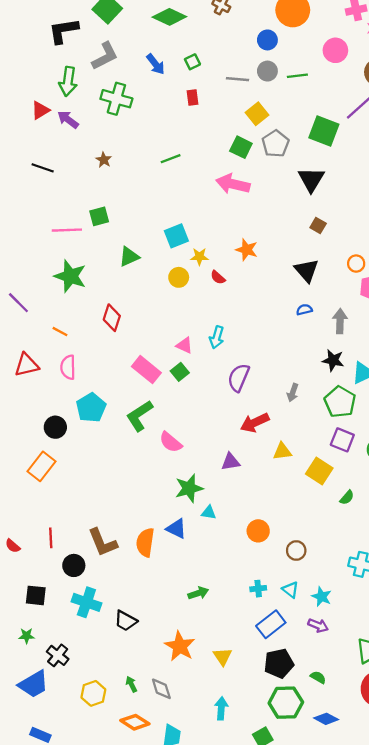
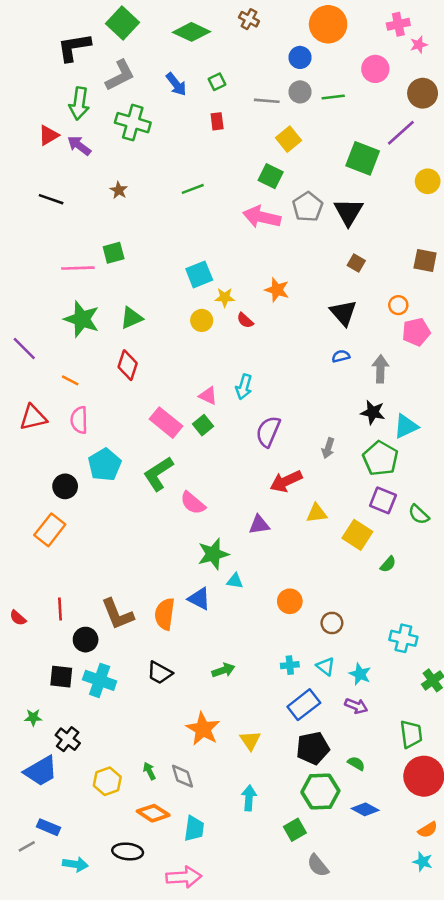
gray pentagon: (275, 144) -> (308, 207), moved
green triangle: (129, 257) -> (131, 318), moved
black square: (36, 595) -> (61, 677), moved
black trapezoid: (126, 621) -> (160, 673), moved

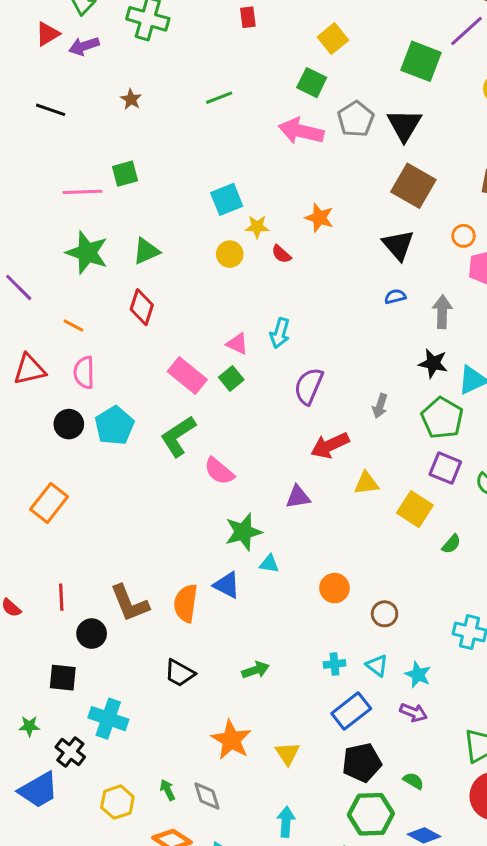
purple arrow: (79, 146) -> (84, 46), turned -55
brown square: (356, 263) -> (413, 186), size x2.0
black circle: (65, 486) -> (69, 424), moved
cyan cross: (100, 680) -> (108, 719), moved

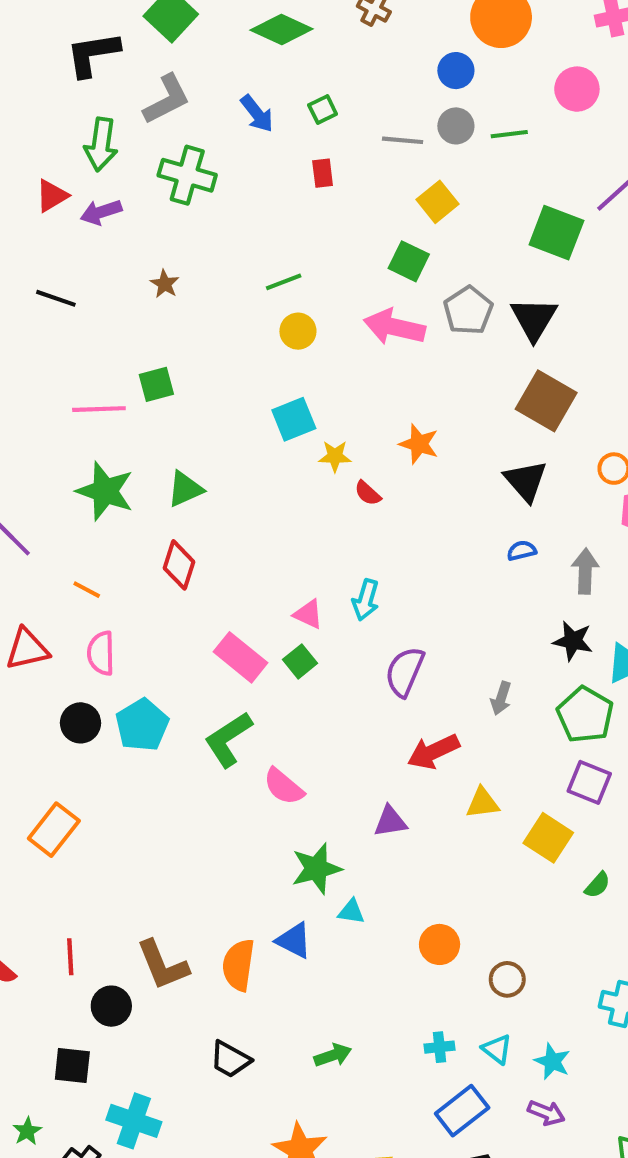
yellow circle: (230, 254) -> (298, 331), moved
green star: (29, 726) -> (27, 1131), turned -30

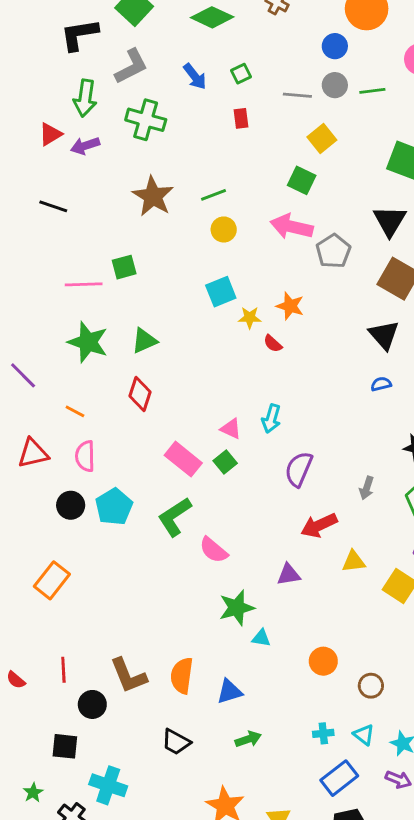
brown star: (165, 284) -> (153, 196), moved, size x2.0
gray pentagon: (468, 311) -> (333, 251), moved
orange star: (419, 444) -> (290, 306), moved
blue triangle: (294, 940) -> (229, 691), moved, turned -44

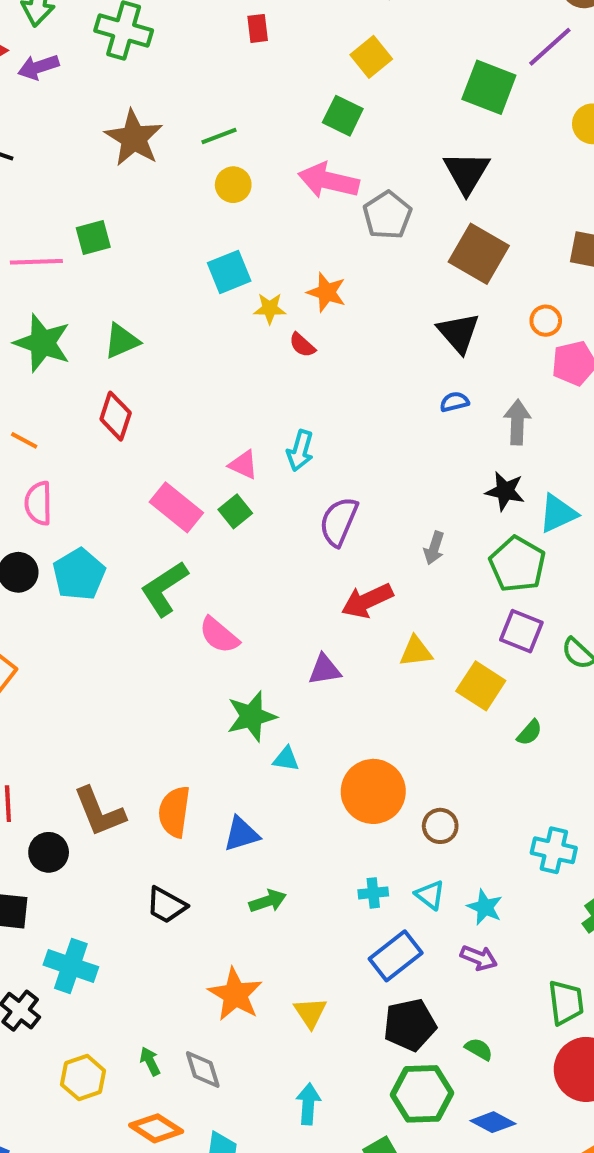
orange circle: (323, 661) -> (373, 791), size x1.6

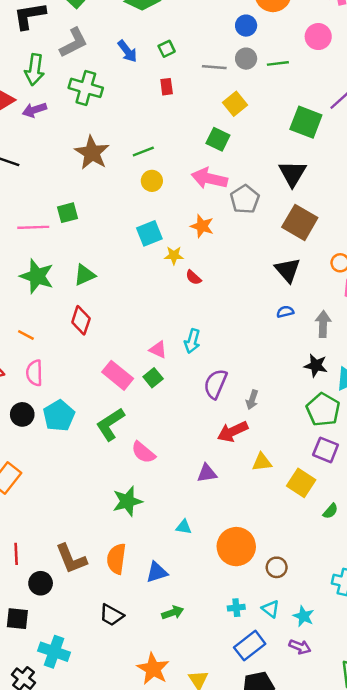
orange star: (327, 292) -> (202, 226), moved
gray arrow: (434, 548) -> (252, 400), moved
green star: (251, 716) -> (127, 501), moved

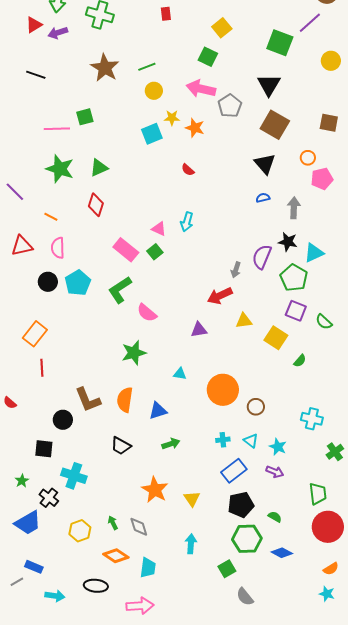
yellow star: (174, 255) -> (172, 118), moved
purple semicircle: (215, 384) -> (262, 257), moved
red line: (16, 554) -> (42, 368), moved

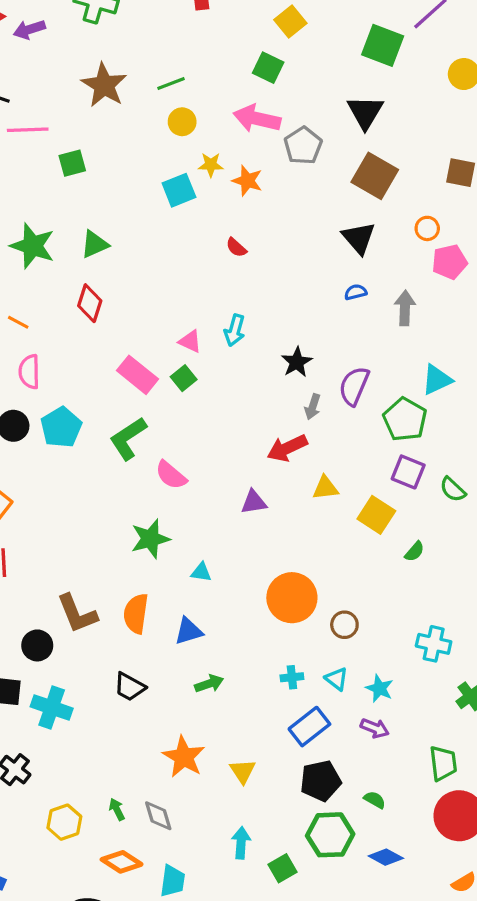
pink line: (57, 129) -> (28, 130), moved
black star: (288, 242) -> (297, 362), moved, turned 30
cyan triangle: (180, 374) -> (201, 572), moved
cyan cross: (74, 476) -> (52, 708), moved
green square: (227, 569) -> (282, 868), moved

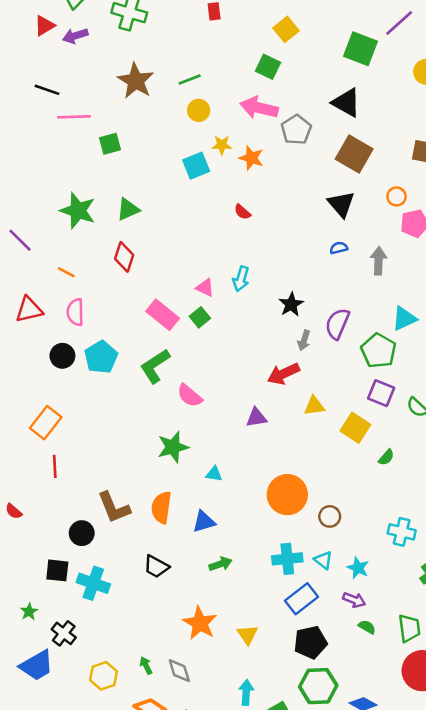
black triangle: (365, 112) -> (346, 103), turned -32
cyan cross: (292, 677) -> (287, 559), size x1.6
green semicircle: (375, 800) -> (367, 627), moved

